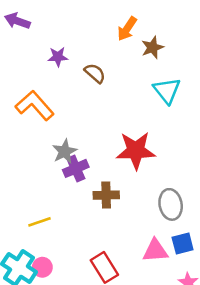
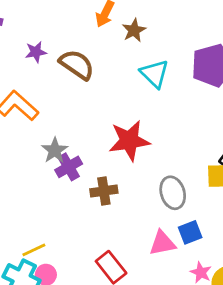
brown semicircle: (95, 73) -> (77, 65), size x1.5
yellow line: (40, 222) -> (34, 250), moved

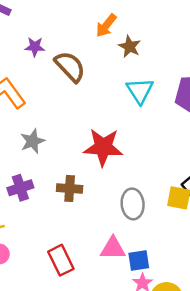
brown star: (134, 30) -> (130, 47), turned -30
purple cross: (69, 167) -> (20, 188), moved
blue square: (190, 232) -> (139, 260), moved

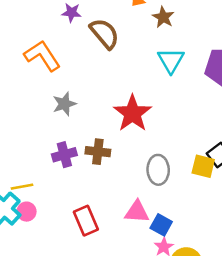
red star: (103, 147) -> (132, 113), turned 30
purple cross: (20, 188) -> (64, 155), moved
blue square: (139, 260) -> (161, 225), turned 35

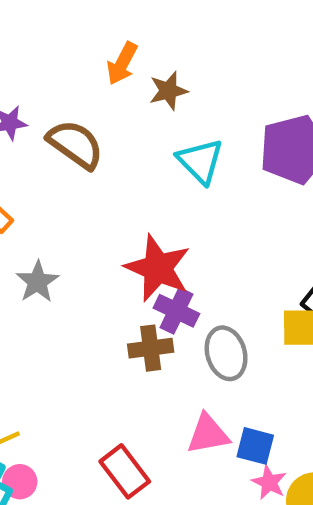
brown star: (163, 17) -> (168, 91), turned -30
brown cross: (98, 152) -> (151, 348), moved
purple cross: (64, 155) -> (176, 311), moved, turned -35

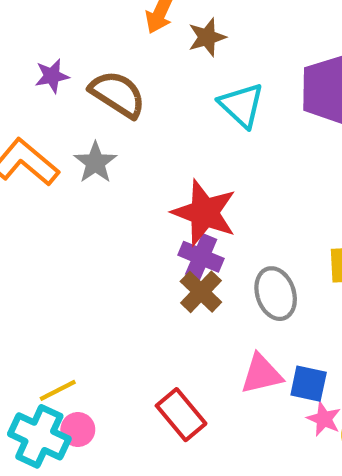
gray star: (37, 282) -> (95, 163), moved
purple cross: (176, 311) -> (201, 257), moved
brown cross: (151, 348) -> (201, 292), turned -36

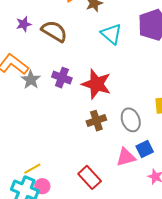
gray star: (95, 163) -> (31, 80), moved
purple cross: (201, 257) -> (62, 78), moved
brown cross: (201, 292) -> (96, 121), turned 30
blue square: (309, 384) -> (145, 149), moved, turned -36

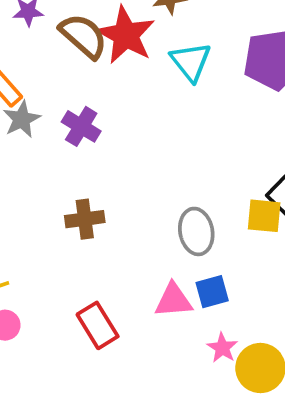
red star: (96, 84) -> (126, 35), moved
brown cross: (96, 121) -> (85, 219), moved

